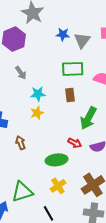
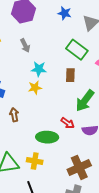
blue star: (63, 34) -> (64, 13), moved
green rectangle: (73, 69) -> (77, 50), turned 30
yellow cross: (58, 186) -> (35, 161), moved, turned 35

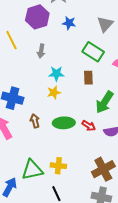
blue star: (64, 13) -> (69, 23), moved
gray arrow: (25, 45) -> (41, 51), turned 40
green ellipse: (47, 137) -> (64, 123), moved

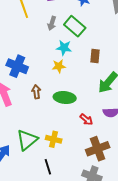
green rectangle: (93, 52) -> (75, 26), moved
red arrow: (89, 126) -> (86, 119), moved
green triangle: (32, 170) -> (27, 140), turned -35

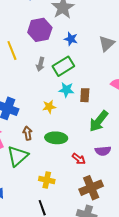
green rectangle: (75, 26) -> (63, 66), turned -70
cyan star: (64, 48) -> (66, 90), moved
green triangle: (27, 140) -> (18, 156), moved

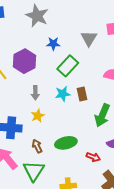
purple hexagon: (40, 30) -> (25, 61), moved
gray arrow: (40, 64) -> (35, 93), moved
green rectangle: (63, 66) -> (68, 66), moved
yellow star: (49, 107) -> (38, 116), moved

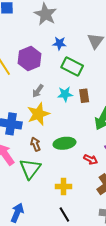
green rectangle: (68, 66) -> (72, 67), turned 70
gray arrow: (35, 93) -> (38, 91), turned 32
yellow star: (38, 116) -> (38, 114), size x1.6

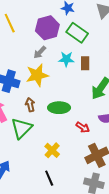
purple hexagon: (29, 58) -> (47, 28), moved
yellow cross: (63, 186) -> (52, 150), turned 35

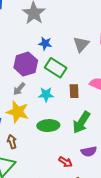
brown rectangle: (85, 63) -> (74, 91), moved
yellow star: (37, 75) -> (18, 112), turned 30
green ellipse: (59, 108) -> (48, 126), moved

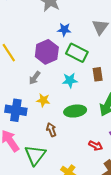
gray arrow: (19, 89) -> (35, 78), moved
yellow star: (18, 112) -> (43, 100), size x0.6
brown arrow: (12, 142) -> (51, 130), moved

